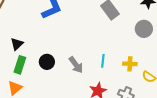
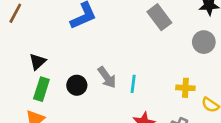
cyan line: (103, 61) -> (133, 84), moved
gray arrow: (76, 65) -> (107, 77), moved

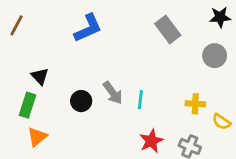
black triangle: (38, 62) -> (40, 76), turned -30
green rectangle: (41, 89) -> (28, 105), moved

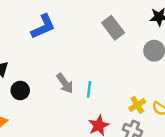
black circle: (81, 101) -> (20, 90), moved
yellow cross: (195, 104) -> (137, 105), moved, turned -35

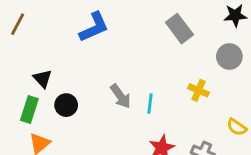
yellow cross: (137, 105) -> (199, 90), moved, turned -35

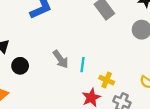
yellow cross: (199, 90) -> (107, 80), moved

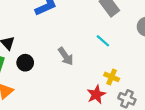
cyan line: (83, 65) -> (103, 41), moved, turned -56

